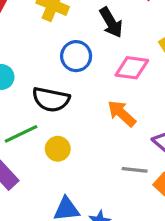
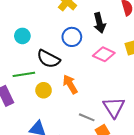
orange arrow: (122, 113) -> (70, 84), moved

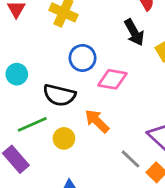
black arrow: (99, 23) -> (134, 32), moved
pink diamond: (104, 54) -> (112, 79), moved
gray line: (87, 117) -> (130, 159), turned 35

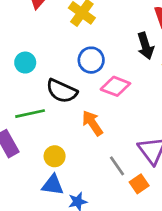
yellow circle: (64, 138) -> (55, 156), moved

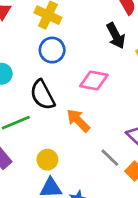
blue circle: (91, 60) -> (52, 50), moved
black semicircle: (62, 91) -> (42, 95), turned 48

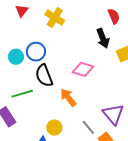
blue circle: (52, 50) -> (36, 52), moved
yellow circle: (47, 160) -> (54, 128), moved

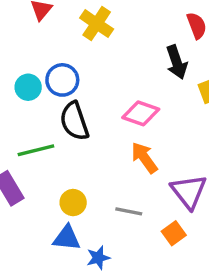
orange arrow: (68, 97) -> (144, 158), moved
gray line: (88, 127) -> (129, 211), moved, turned -42
yellow circle: (54, 128) -> (73, 203), moved

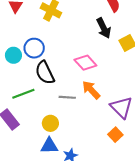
pink diamond: (141, 113) -> (85, 63), turned 35
gray line: (129, 211) -> (67, 97), moved

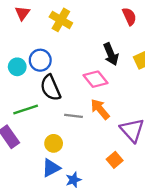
black arrow: (104, 28) -> (111, 54), moved
orange square: (115, 135) -> (115, 160), moved
blue triangle: (49, 146) -> (51, 168), turned -30

